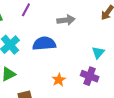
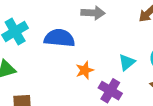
orange star: (59, 80) -> (85, 70), moved

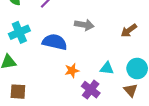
cyan triangle: (127, 62) -> (107, 68), turned 40

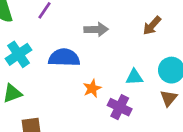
brown triangle: (131, 90) -> (169, 98), turned 32

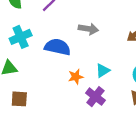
cyan triangle: (134, 77) -> (103, 71), moved, turned -40

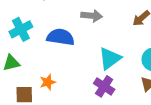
cyan triangle: (103, 71) -> (110, 58), size x1.5
orange star: (76, 77) -> (48, 82), moved

